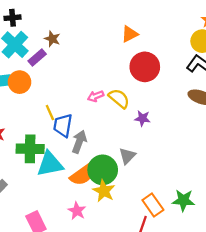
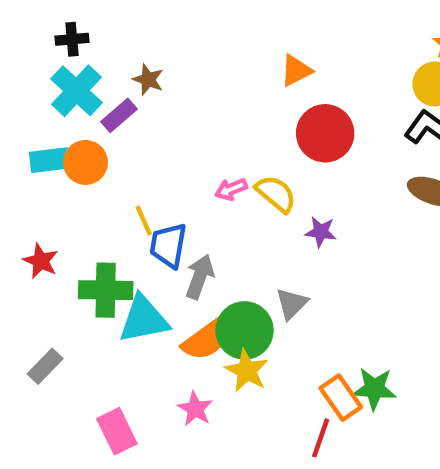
green star: (183, 200) -> (374, 389), moved

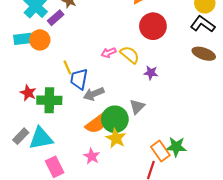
red star: (41, 261) -> (28, 93), moved
gray arrow: (200, 277) -> (94, 94), turned -132
cyan triangle: (144, 319) -> (41, 138), moved

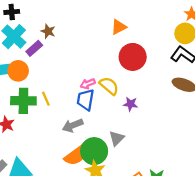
blue trapezoid: (79, 79) -> (86, 100), moved
green cross: (49, 100) -> (23, 101), moved

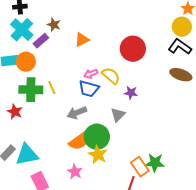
orange triangle: (119, 27) -> (82, 40), moved
blue trapezoid: (86, 100) -> (89, 89), turned -85
gray triangle: (117, 138) -> (118, 115), moved

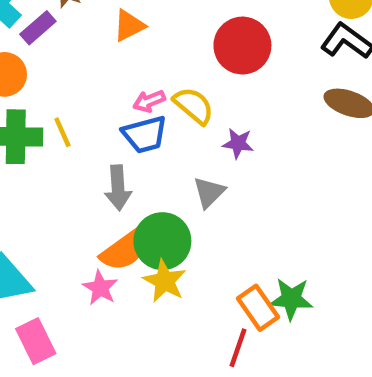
blue trapezoid: (89, 89) -> (145, 134), turned -30
gray arrow: (77, 113) -> (118, 188), turned -72
pink star: (75, 172) -> (100, 288), moved

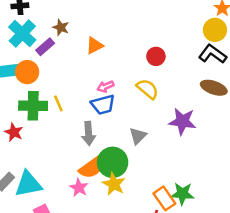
red circle: (242, 46) -> (156, 56), size x0.6
yellow semicircle: (194, 106) -> (148, 89), moved
purple star: (238, 143) -> (182, 121), moved, size x1.6

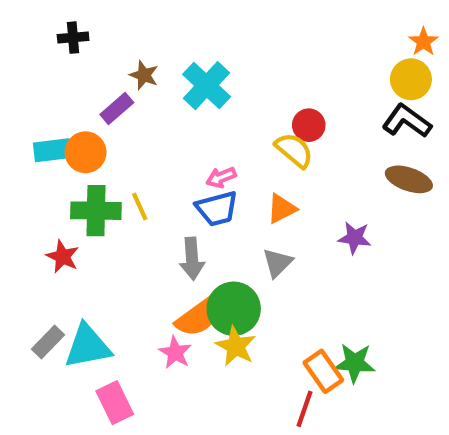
cyan cross: (22, 34) -> (207, 86), moved
orange triangle: (95, 46) -> (282, 209), moved
yellow semicircle: (148, 89) -> (294, 150), moved
purple star: (182, 121) -> (355, 238), size x0.7

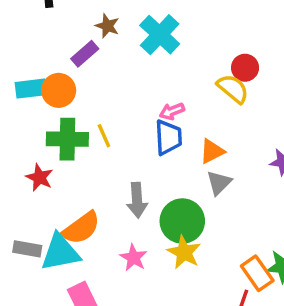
blue trapezoid: (217, 209) -> (168, 137), turned -78
orange triangle: (282, 209) -> (212, 151), moved
gray arrow: (192, 259) -> (137, 200), moved
orange semicircle: (198, 317) -> (81, 228), moved
gray rectangle: (48, 342) -> (27, 249), turned 56

